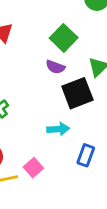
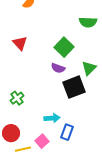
cyan arrow: (58, 129) -> (52, 118), moved
blue rectangle: (86, 155) -> (67, 132), moved

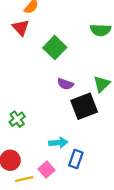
red triangle: (20, 43) -> (21, 28), moved
green square: (64, 47) -> (55, 48), moved

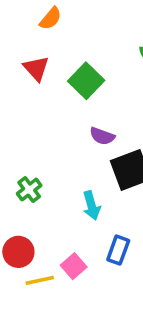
red triangle: (21, 28) -> (36, 68), moved
cyan arrow: (58, 143) -> (91, 206), moved, turned 78

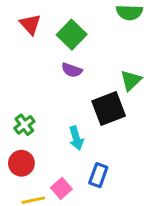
purple semicircle: (102, 136) -> (72, 70), moved
red circle: (18, 252) -> (21, 163), moved

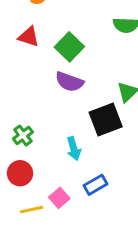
red triangle: (30, 24) -> (29, 37), turned -30
purple semicircle: (72, 70) -> (69, 82), size x1.4
blue rectangle: (98, 175) -> (96, 185), turned 40

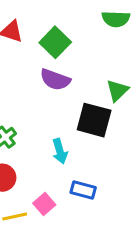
black square: (106, 119) -> (94, 120), turned 36
blue rectangle: (96, 185) -> (83, 190), turned 45

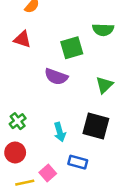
green square: (55, 42) -> (72, 48), moved, turned 30
black square: (94, 120) -> (96, 126), moved

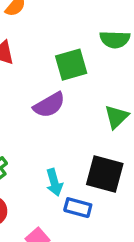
purple semicircle: (56, 77) -> (49, 105), turned -50
blue rectangle: (78, 162) -> (78, 208), moved

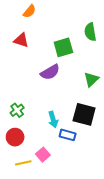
green semicircle: (115, 39) -> (90, 32), turned 78

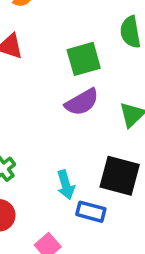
purple semicircle: (50, 72) -> (82, 102), moved

